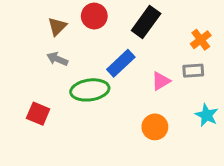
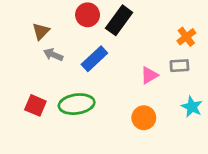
black rectangle: (146, 22) -> (119, 20), moved
brown triangle: (57, 26) -> (41, 31), moved
blue rectangle: (121, 63) -> (94, 59), moved
green ellipse: (90, 90) -> (77, 104), moved

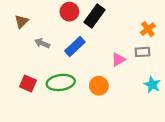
brown triangle: (41, 31) -> (21, 21), moved
orange circle: (144, 118) -> (99, 86), moved

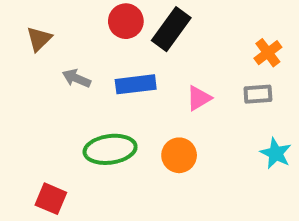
blue rectangle: (75, 47) -> (136, 84), turned 36
pink triangle: (118, 60) -> (199, 98), moved
red square: (28, 84) -> (51, 199), moved

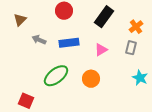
black rectangle: (171, 29) -> (104, 17), moved
gray rectangle: (258, 94) -> (131, 48), turned -72
green ellipse: (110, 149) -> (56, 76), turned -30

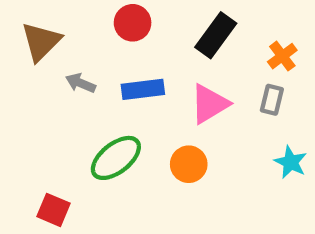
brown triangle: (20, 20) -> (41, 41), size x1.5
pink triangle: (101, 50) -> (209, 104), size x1.5

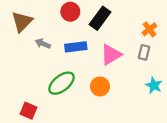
black rectangle: (216, 35) -> (100, 18), moved

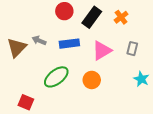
brown triangle: (22, 22) -> (17, 48), moved
orange cross: (149, 29) -> (121, 17), moved

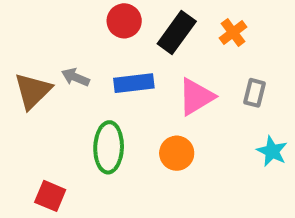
green ellipse: (56, 77) -> (109, 147), turned -50

